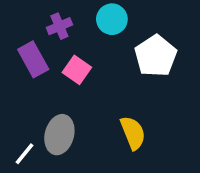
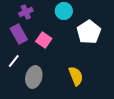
purple cross: (59, 26) -> (26, 12), moved
white line: (24, 154) -> (14, 61), moved

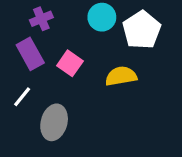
white pentagon: (89, 32) -> (142, 30), moved
yellow semicircle: (76, 76) -> (121, 76), moved, turned -78

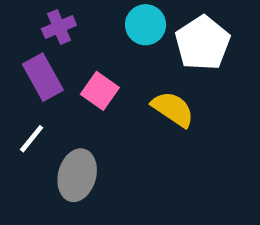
yellow semicircle: (121, 76) -> (173, 109), turned 44

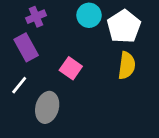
pink square: (100, 91) -> (71, 68), moved
yellow semicircle: (173, 109) -> (127, 66), moved, turned 64

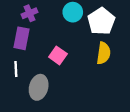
purple rectangle: (26, 47) -> (22, 38), turned 40
white line: (19, 85) -> (16, 69), turned -42

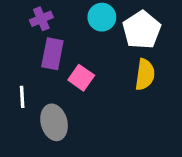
purple rectangle: (22, 38) -> (52, 54), moved
gray ellipse: (39, 87) -> (54, 122), turned -30

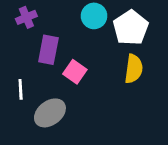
purple cross: (41, 19) -> (26, 17), moved
gray ellipse: (54, 122) -> (50, 113), turned 68

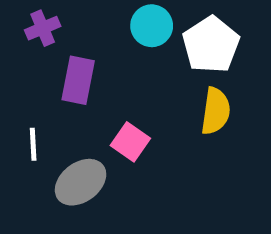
pink square: (75, 72) -> (130, 142), moved

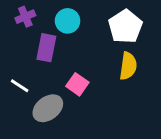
cyan circle: (152, 26) -> (68, 21), moved
white line: (33, 144) -> (20, 86), turned -54

